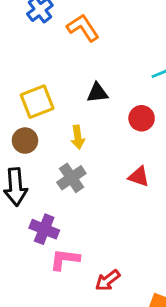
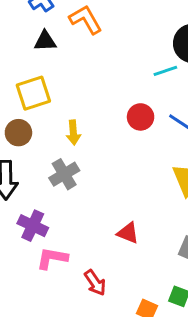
black triangle: (97, 93) -> (45, 41), moved
red triangle: (139, 177) -> (128, 233), moved
red arrow: (108, 280) -> (95, 283), turned -90

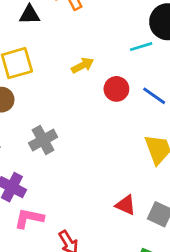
yellow arrow: (73, 132) -> (83, 65), moved, turned -115
red triangle: (128, 233) -> (126, 205), moved

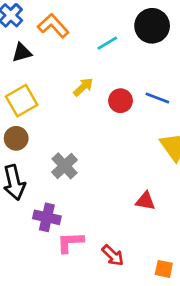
cyan line: (141, 47) -> (107, 43), moved
red triangle: (126, 205) -> (145, 201), moved

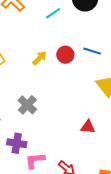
yellow arrow: (83, 87) -> (40, 58), moved

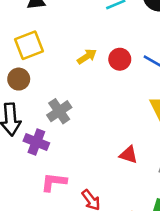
purple cross: (17, 143) -> (36, 142), moved

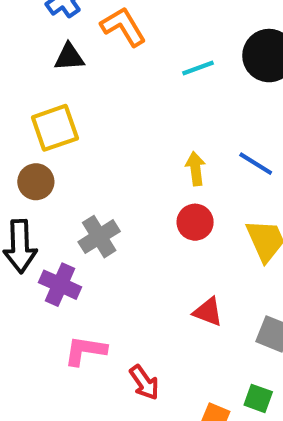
yellow arrow: (87, 57) -> (196, 169), moved, turned -66
red circle: (120, 59) -> (195, 222), moved

